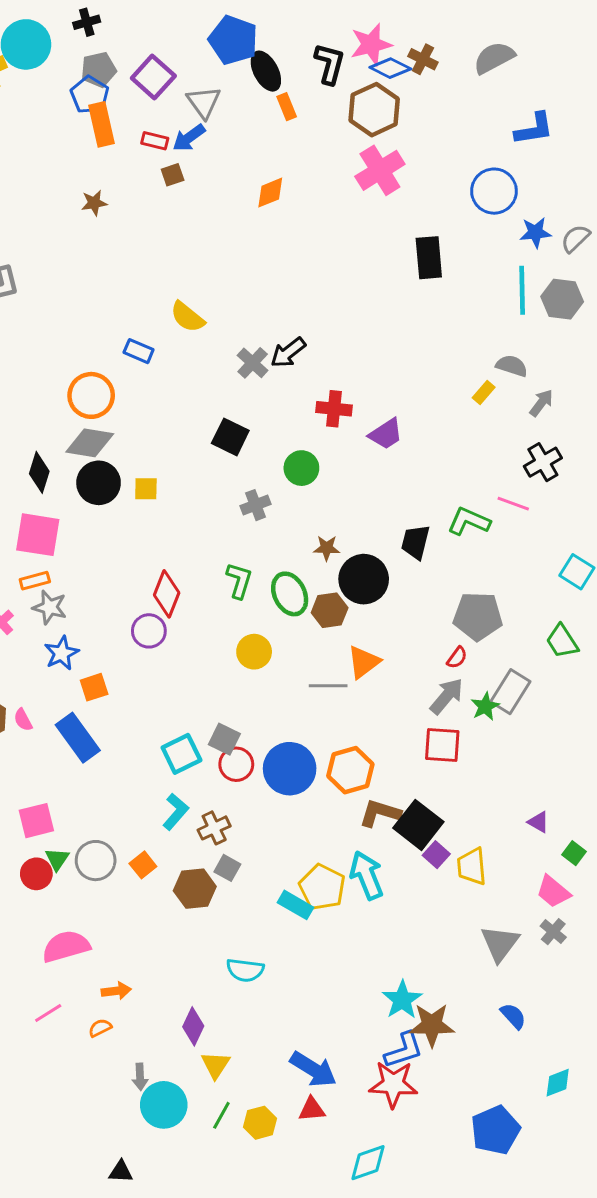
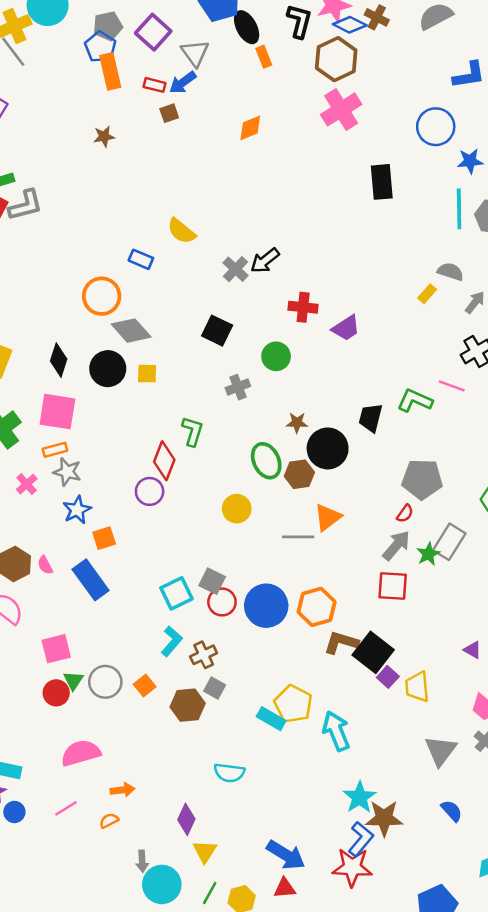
gray diamond: (90, 443) -> (131, 331), moved, turned 39
green L-shape: (239, 581) -> (193, 431), moved
cyan arrow: (367, 875) -> (336, 731), moved
blue L-shape: (404, 1050) -> (361, 839), turned -32

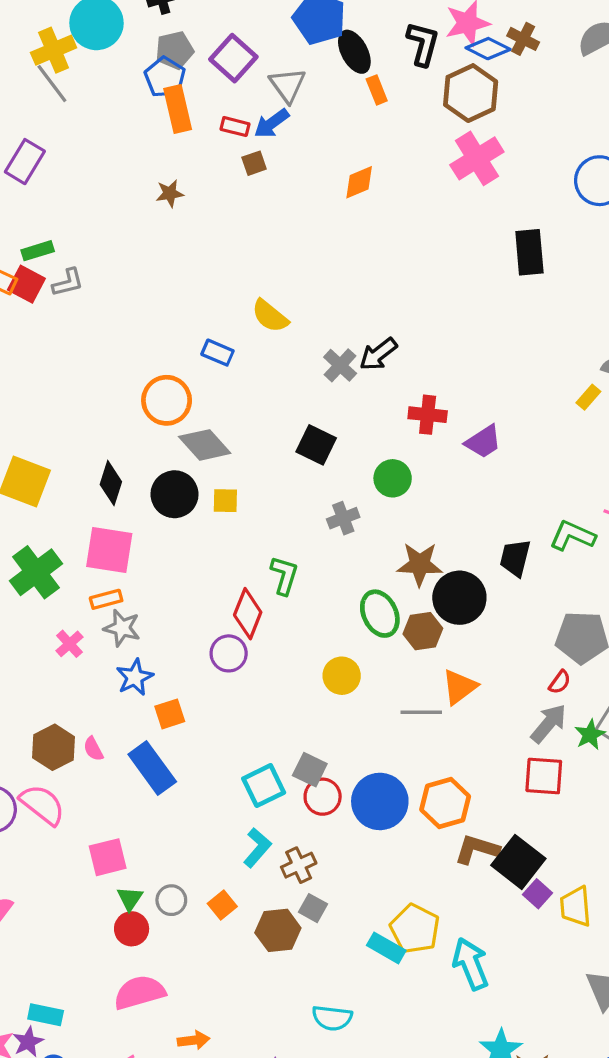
gray L-shape: (25, 205) -> (68, 283), size x0.7
brown star: (297, 423) -> (420, 564), size x1.6
gray circle: (105, 682) -> (171, 900), size x0.7
red circle: (56, 693) -> (132, 929), moved

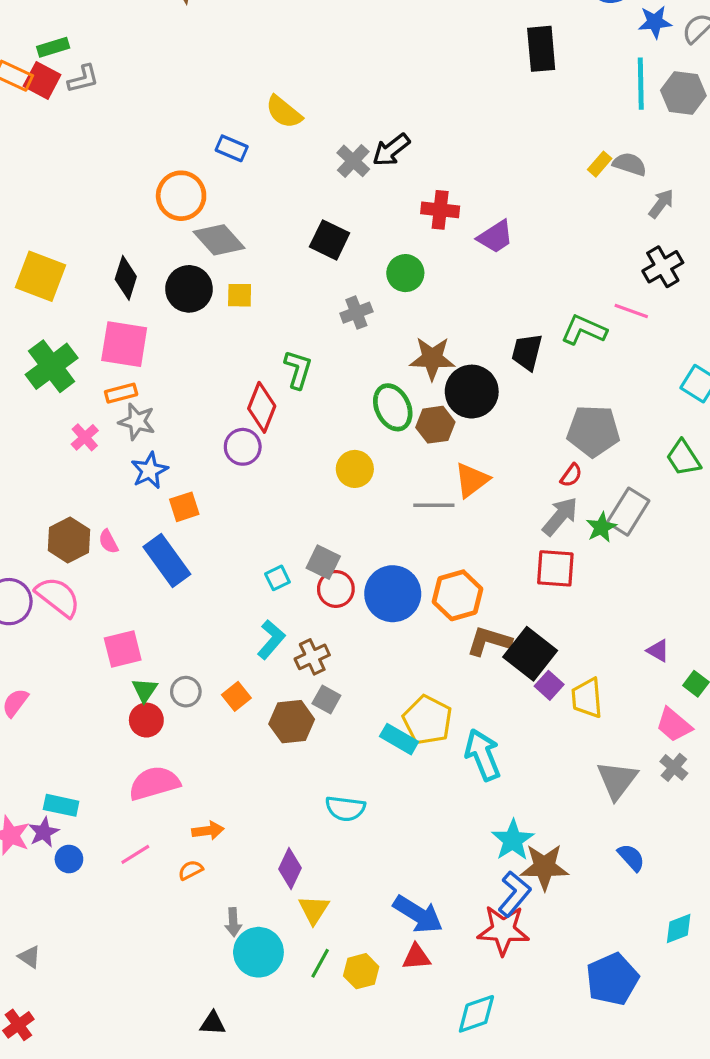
yellow rectangle: (588, 397) -> (600, 164), moved
cyan square: (264, 786) -> (277, 578), size x0.6

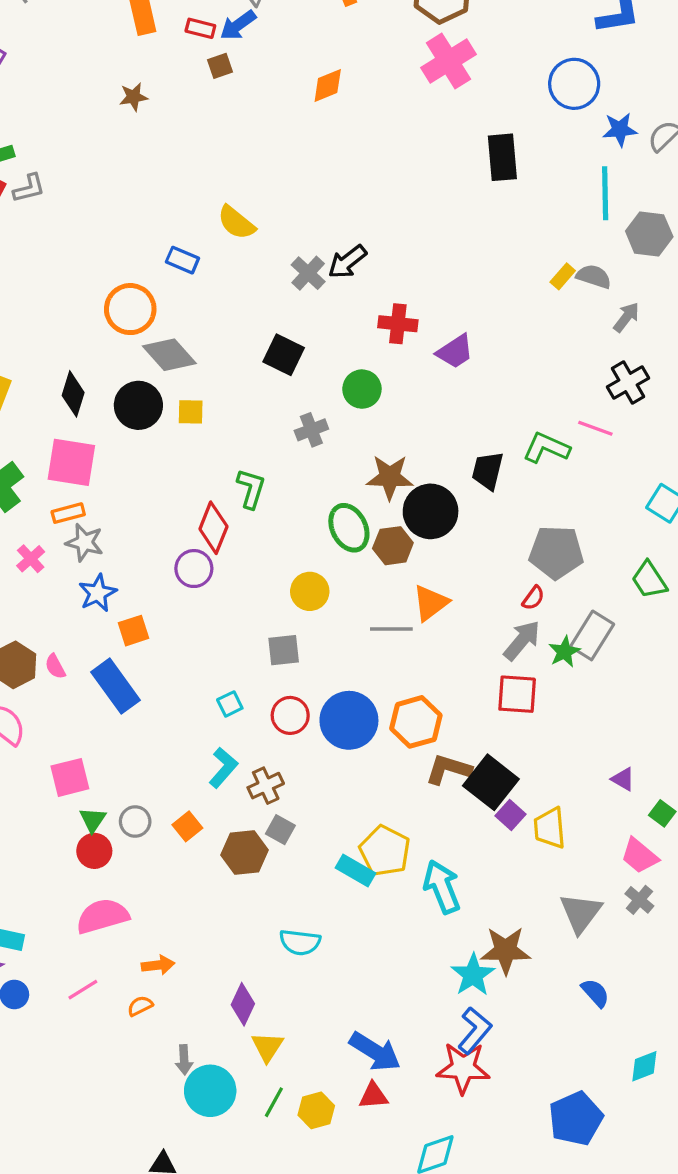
gray hexagon: (683, 93) -> (649, 234), moved
gray square: (323, 562) -> (284, 650), moved, turned -32
brown star: (544, 867) -> (506, 950), moved

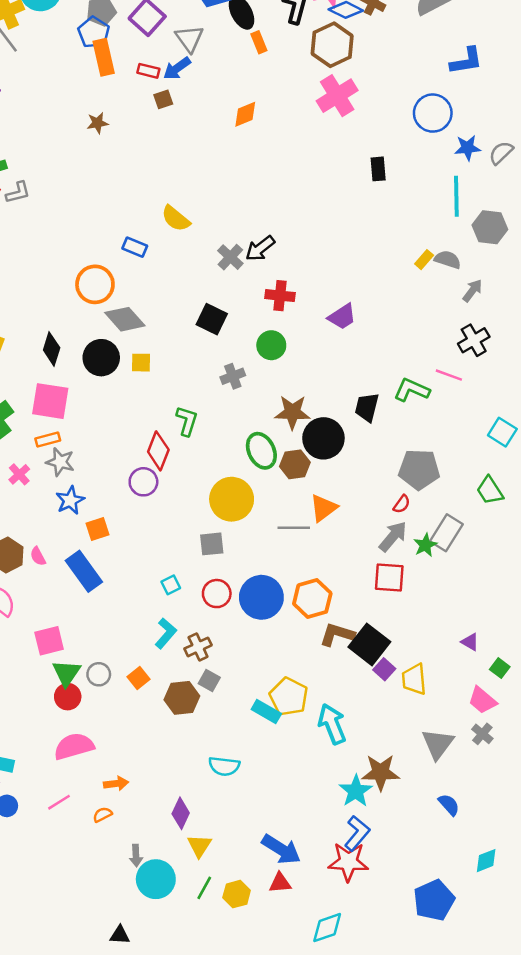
black rectangle: (502, 157) -> (378, 169), size x0.7
red cross: (398, 324) -> (280, 296), moved
yellow circle: (310, 591) -> (232, 499), size x1.5
green triangle: (93, 820) -> (66, 673), size x1.4

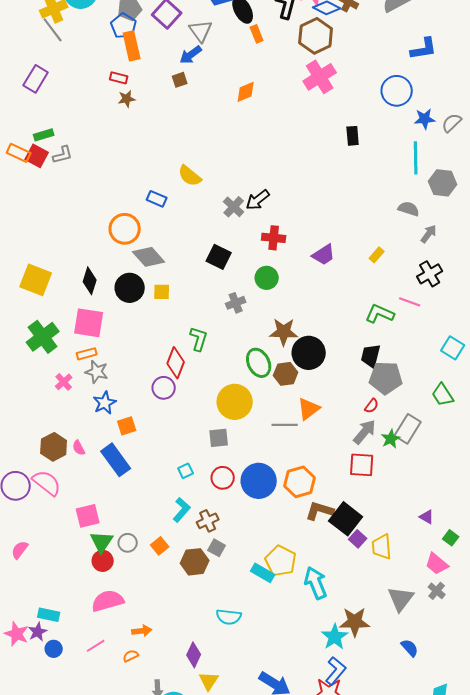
red rectangle: (148, 71) -> (119, 78), moved
yellow rectangle: (424, 260) -> (377, 255), moved
black trapezoid: (367, 407) -> (371, 356), moved

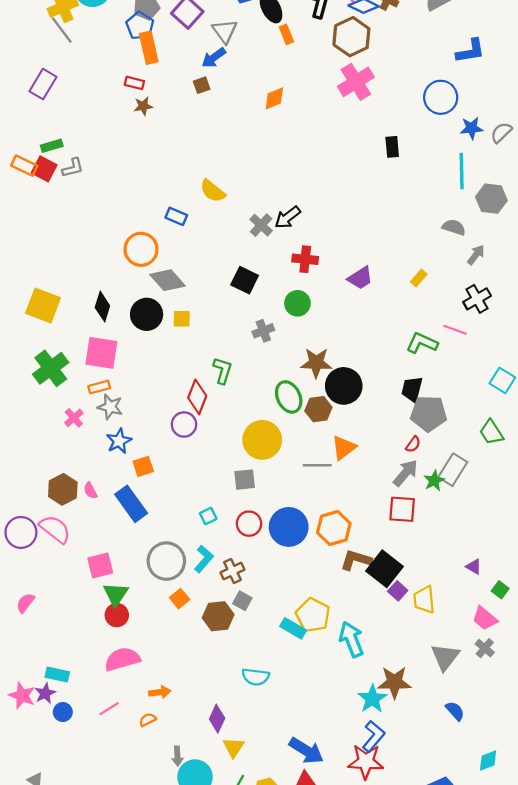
gray circle: (128, 543) -> (166, 561), moved, size x1.8

